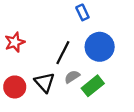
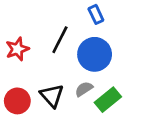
blue circle: (100, 47) -> (95, 54), moved
black line: (63, 53) -> (60, 40), moved

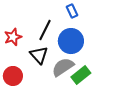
gray semicircle: (84, 89) -> (63, 67), size x1.6
black triangle: (52, 96) -> (39, 55), moved

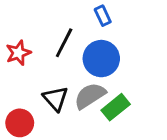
black triangle: (39, 55) -> (56, 99), moved
red circle: (13, 76) -> (20, 123), moved

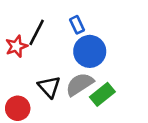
blue rectangle: (103, 16) -> (77, 25), moved
black line: (64, 43) -> (37, 32), moved

